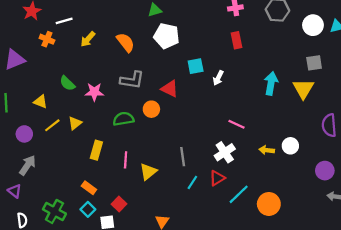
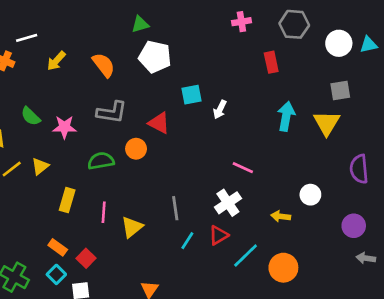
red rectangle: (237, 40) -> (271, 62), moved
yellow arrow: (267, 150) -> (281, 216), moved
red square: (119, 204) -> (86, 258), moved

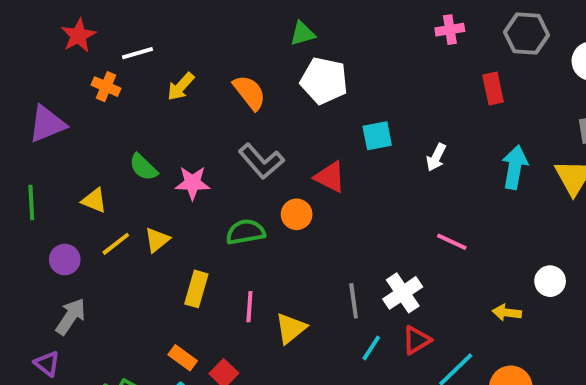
white arrow: (220, 110) -> (436, 157), moved
gray L-shape: (112, 112) -> (261, 161), turned 40
white cross: (228, 203) -> (403, 293), moved

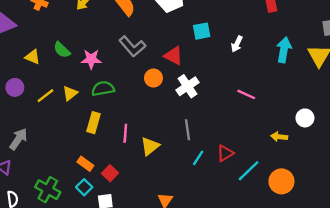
yellow triangle: (94, 201) -> (32, 57), moved
green semicircle: (246, 232) -> (103, 89), moved
purple circle: (65, 260) -> (15, 87), moved
white cross: (403, 293) -> (188, 86), moved

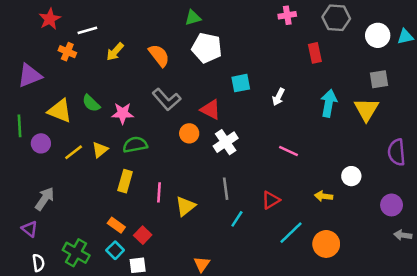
yellow triangle: (32, 57) -> (60, 111), size x1.5
red triangle: (225, 153) -> (271, 200), moved

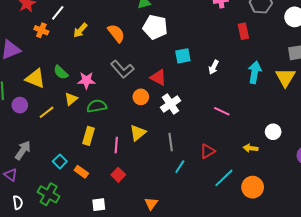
white line: (87, 30) -> (58, 13), turned -35
yellow triangle: (100, 150) -> (71, 99), moved
yellow triangle: (185, 206) -> (138, 133), moved
red square: (143, 235) -> (118, 175), moved
cyan square: (115, 250) -> (60, 161), moved

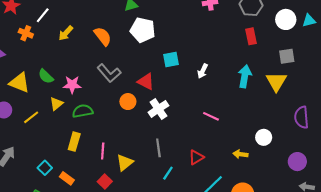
red rectangle: (243, 31) -> (251, 36), moved
yellow triangle: (138, 133) -> (125, 163), moved

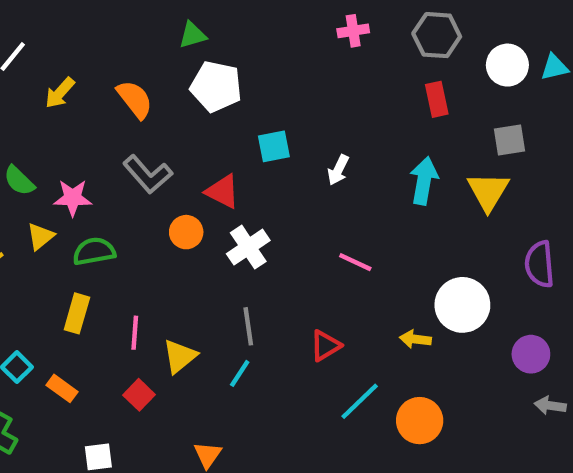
white circle: (264, 137) -> (462, 305), size x1.6
cyan line: (168, 173) -> (240, 373), moved

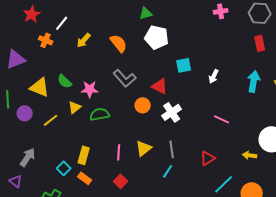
yellow rectangle: (77, 313) -> (84, 155), moved
yellow triangle: (180, 356) -> (144, 148), moved

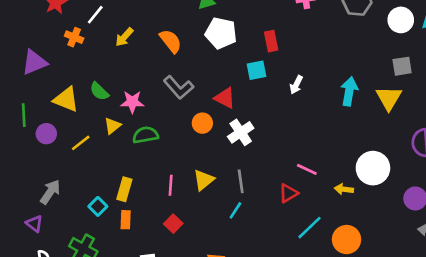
red rectangle: (260, 43) -> (271, 41), moved
pink line: (222, 119) -> (307, 169), moved
orange rectangle: (85, 178) -> (126, 220), turned 56

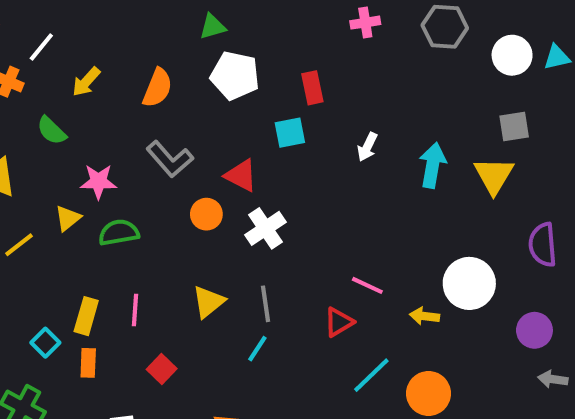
orange semicircle: (171, 41) -> (157, 88), turned 60
white arrow: (296, 85) -> (367, 147), moved
green semicircle: (99, 91) -> (52, 131), moved
pink line: (171, 185) -> (135, 310), moved

